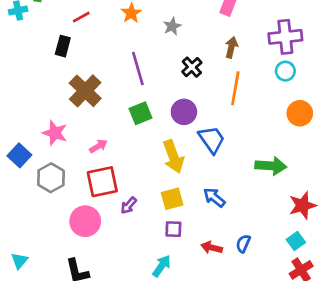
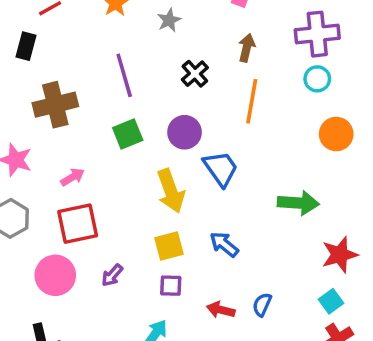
brown cross: (85, 91) -> (55, 105), turned 32
purple arrow: (129, 205) -> (112, 275), moved

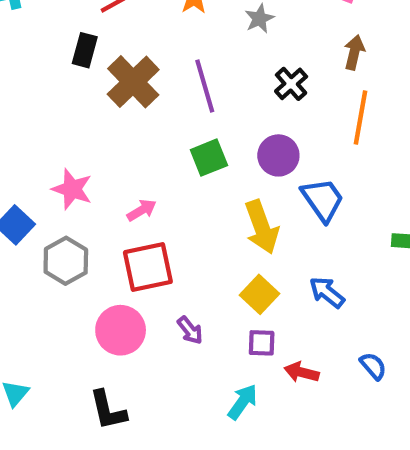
brown cross: (55, 105) -> (133, 82), moved, turned -30
yellow square: (169, 246) -> (259, 294), turned -32
purple arrow: (112, 275) -> (190, 330), turned -80
blue semicircle: (262, 305) -> (373, 366), turned 115
red arrow: (221, 310) -> (302, 372), moved

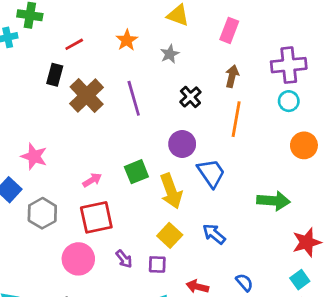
green square: (209, 158) -> (136, 172), moved
pink star: (72, 189) -> (34, 156), moved
purple square: (262, 343) -> (157, 264), moved

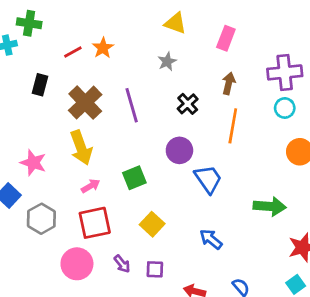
orange star: (127, 40) -> (103, 48), moved
black rectangle: (55, 75) -> (40, 85), moved
yellow arrow: (171, 191) -> (81, 148), moved
yellow square: (170, 235) -> (152, 224), moved

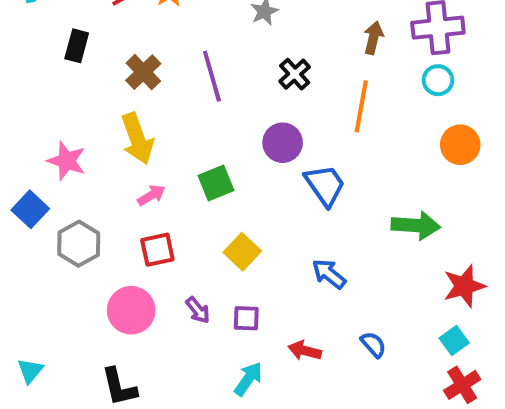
brown arrow: (229, 83) -> (373, 38), moved
brown cross: (85, 103) -> (143, 72), size x0.7
red square: (95, 223) -> (157, 250), size x0.7

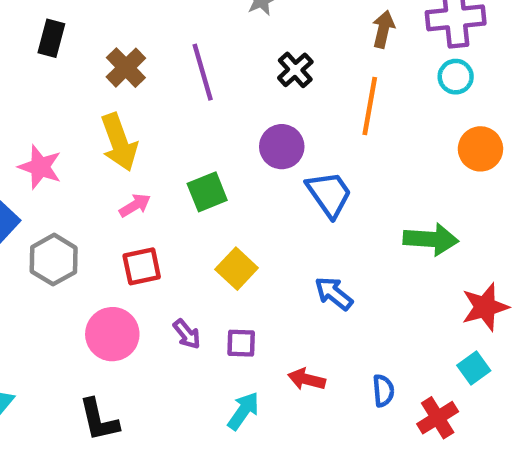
blue semicircle: (373, 345) -> (383, 391), moved, turned 36
red cross: (462, 385) -> (438, 418), moved

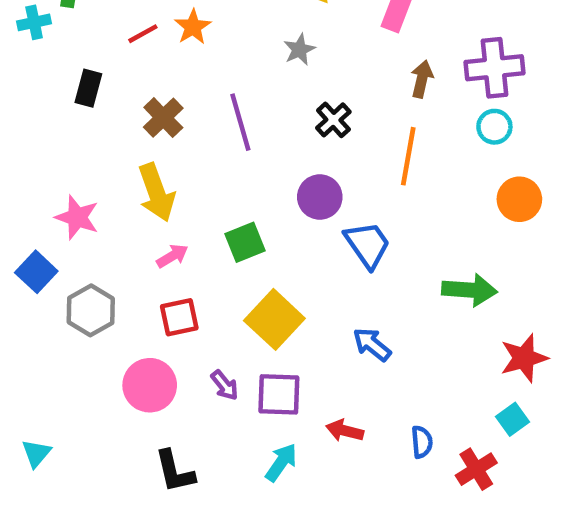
yellow square: (237, 269) -> (274, 319), size x1.4
purple square: (241, 343) -> (279, 394), size x1.5
black L-shape: (99, 420) -> (175, 471), moved

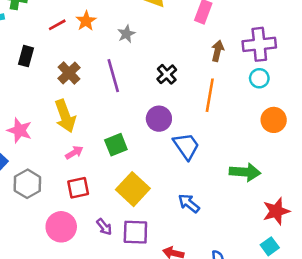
gray star: (299, 50) -> (126, 34), moved

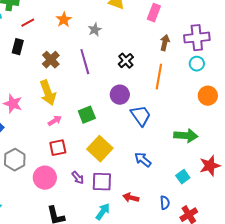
red line: (57, 25) -> (28, 23), moved
gray hexagon: (27, 184) -> (15, 160), moved
cyan square: (270, 246) -> (183, 177), moved

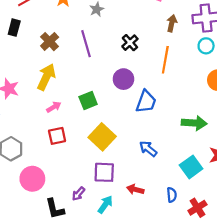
yellow arrow: (48, 93) -> (46, 77), turned -135
blue trapezoid: (141, 116) -> (146, 102), turned 55
cyan square: (183, 177) -> (191, 167), size x1.5
pink circle: (45, 178) -> (32, 179), moved
purple arrow: (78, 178) -> (78, 194), moved, turned 80

